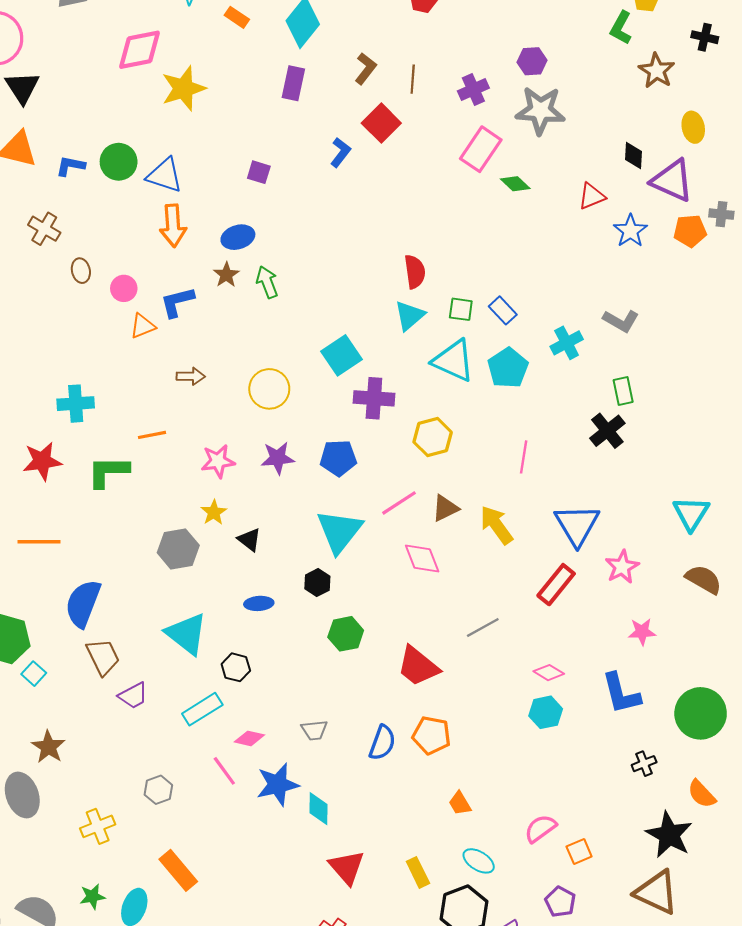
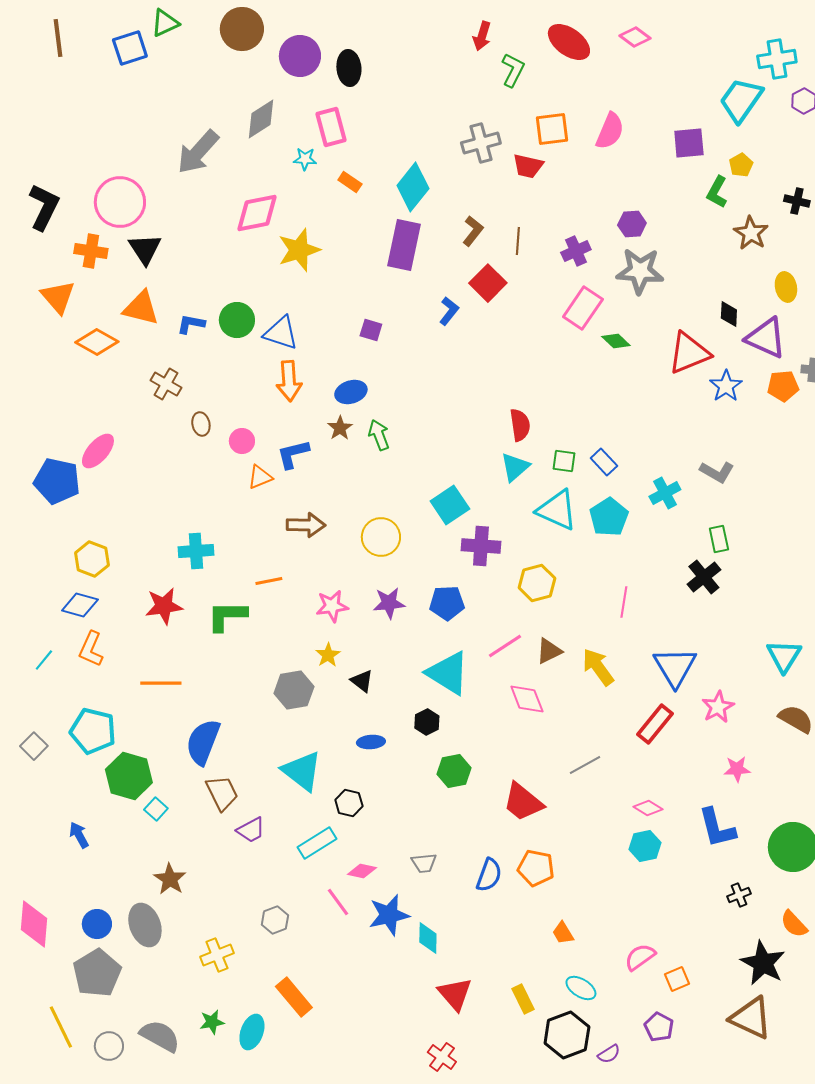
purple rectangle: (293, 83) -> (404, 245), size x1.5
red triangle: (592, 196) -> (689, 353), size x1.6
brown arrow: (191, 376) -> (306, 525), size x1.4
cyan triangle: (339, 531) -> (448, 673), turned -36

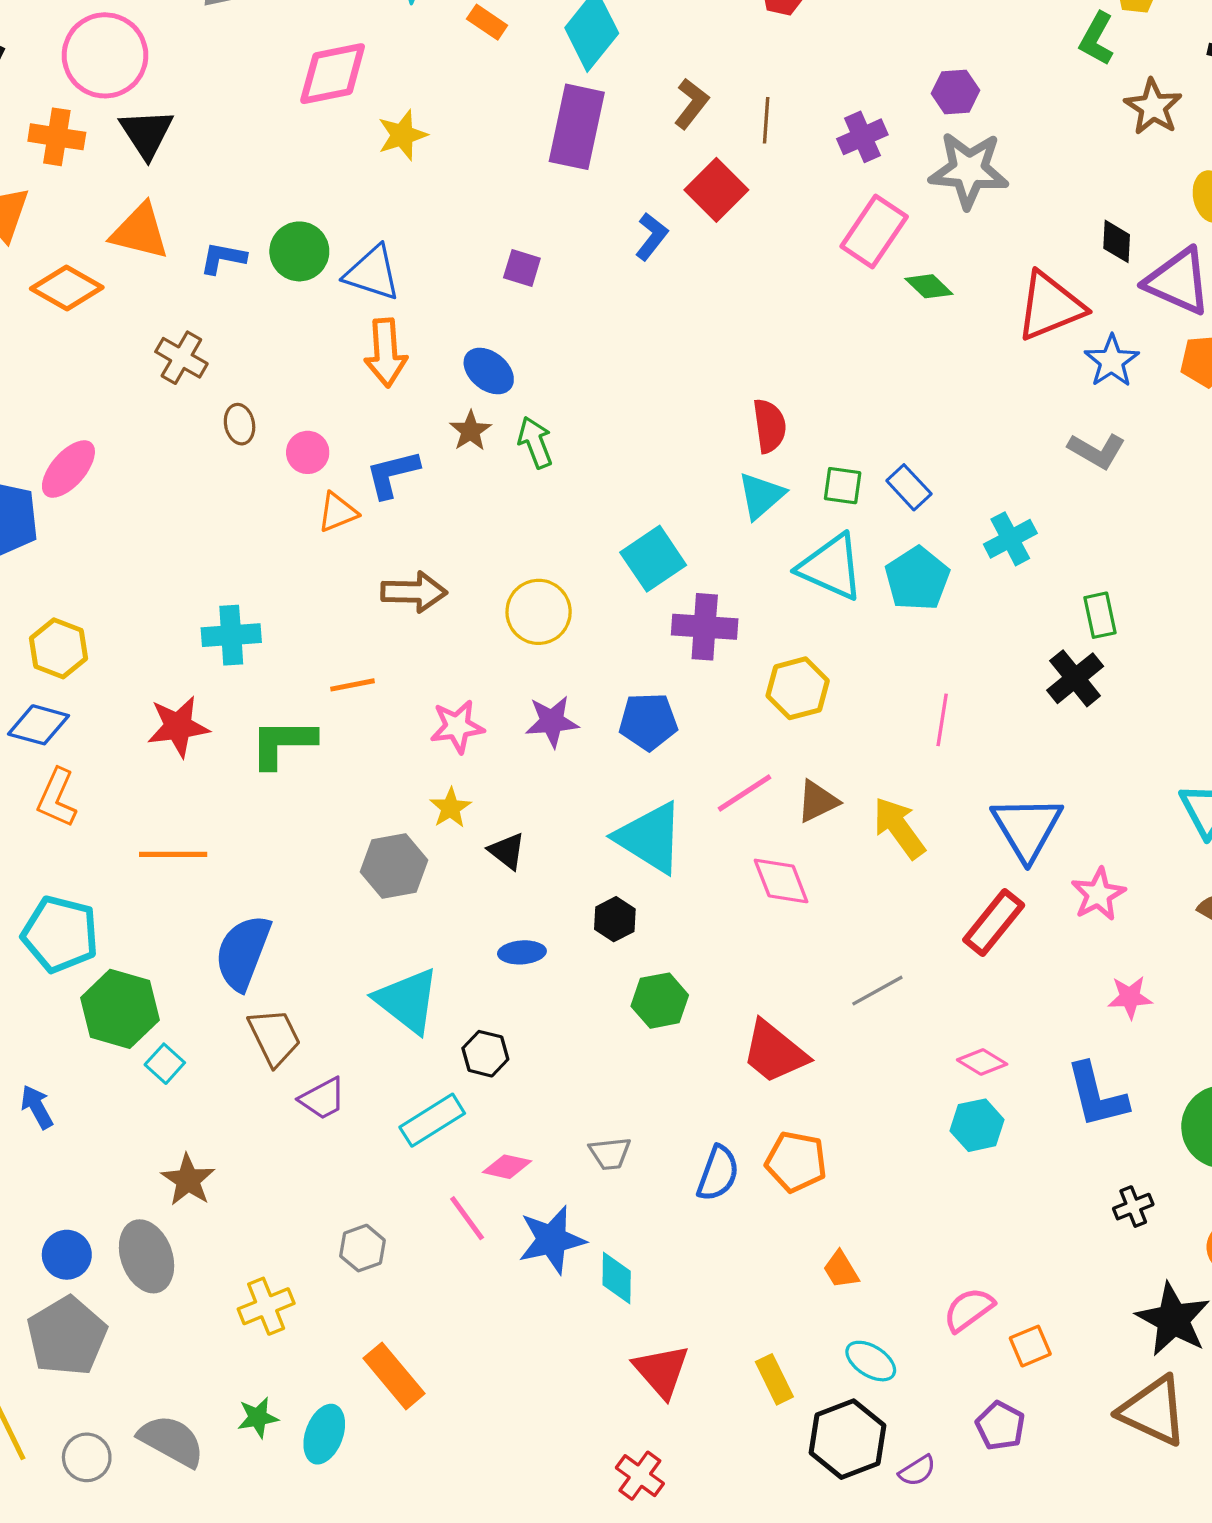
yellow star: (299, 250) -> (402, 135), size x0.7
blue ellipse: (351, 392) -> (489, 371), turned 56
gray L-shape: (717, 472) -> (1097, 451), moved

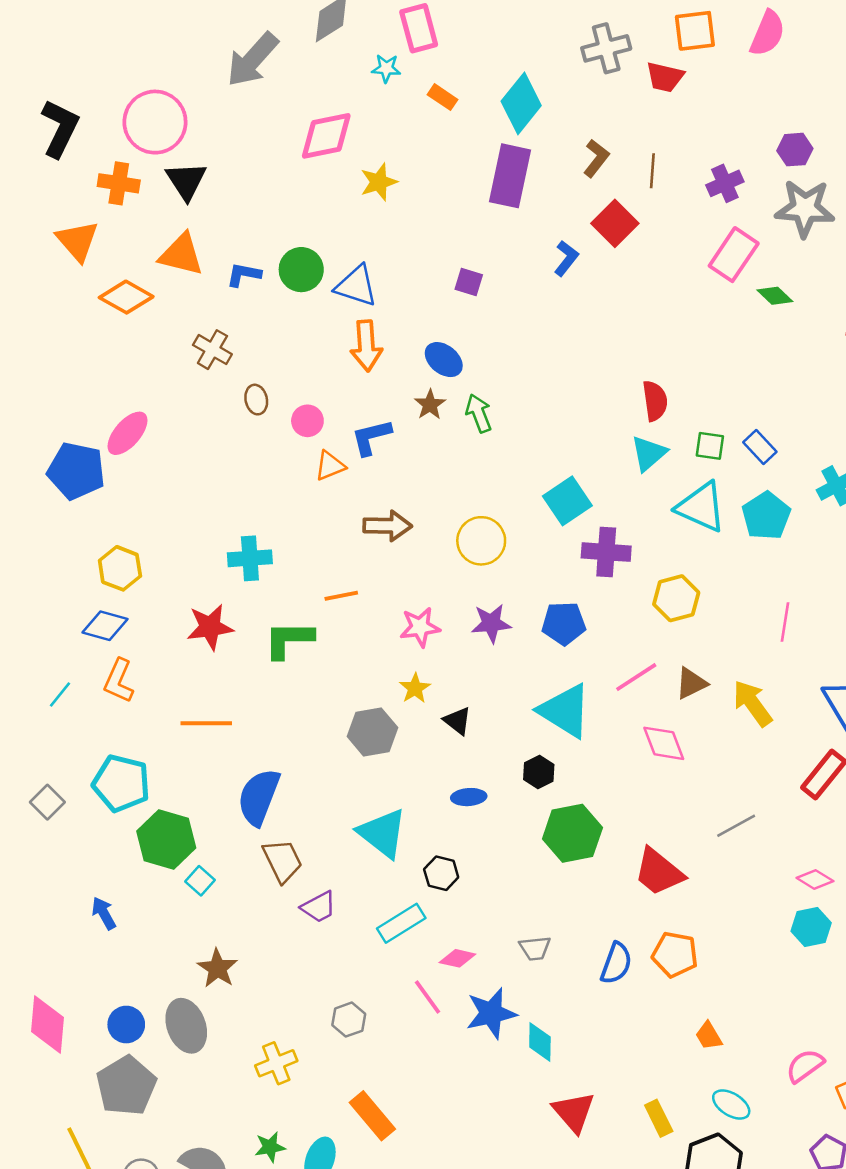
green hexagon: (660, 1001) -> (572, 833), size x1.4

